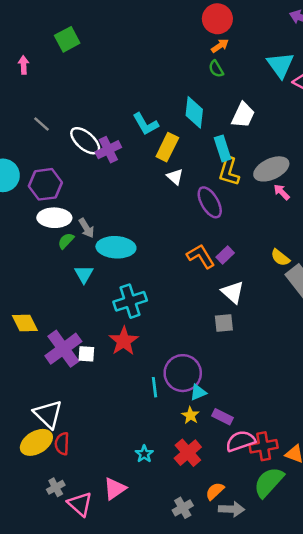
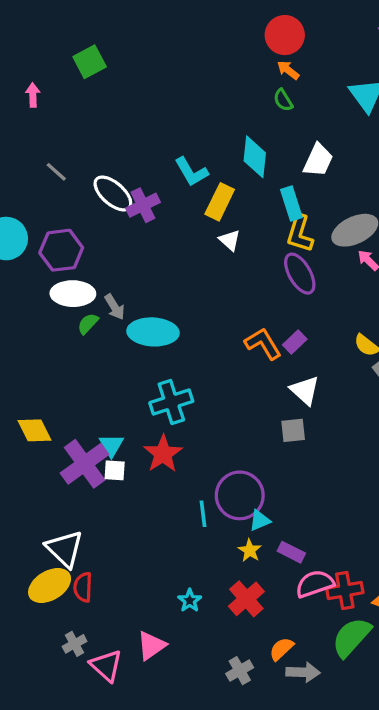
orange arrow: (220, 46) -> (288, 70), turned -108
purple ellipse: (210, 202) -> (300, 274), moved
cyan triangle: (84, 274) -> (111, 445), moved

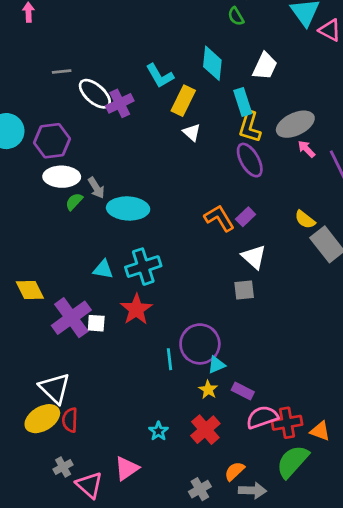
gray line: (56, 172) -> (62, 72), moved, turned -48
cyan triangle: (111, 445) -> (103, 269), moved, turned -50

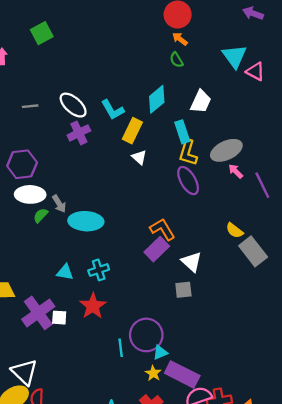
cyan diamond: (212, 63) -> (157, 99), turned 44
white ellipse: (95, 94) -> (73, 105), moved
purple rectangle: (246, 217) -> (157, 249), moved, size x1.5
cyan cross: (143, 267) -> (99, 270), size x0.7
purple rectangle: (243, 391) -> (182, 374), size x1.8

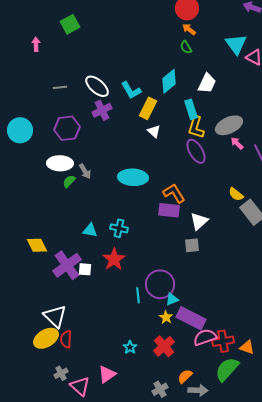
purple hexagon: (22, 164) -> (67, 128), moved
cyan ellipse: (86, 221) -> (133, 177), moved
purple rectangle: (157, 249) -> (169, 210), turned 50
white triangle: (192, 262) -> (199, 221), turned 36
cyan cross: (99, 270) -> (119, 228), turned 30

